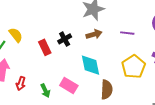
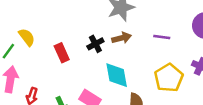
black cross: (65, 39) -> (95, 44), moved

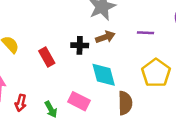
black cross: (95, 44) -> (80, 45), turned 35

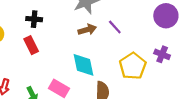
purple line: (145, 33) -> (115, 27), moved, turned 42
black cross: (80, 45) -> (34, 19), moved

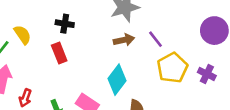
cyan diamond: (84, 65) -> (117, 80), turned 45
yellow pentagon: (133, 66) -> (172, 68), moved

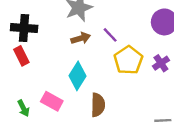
black cross: (65, 24) -> (24, 28), size x1.5
purple cross: (207, 74) -> (161, 63), turned 35

